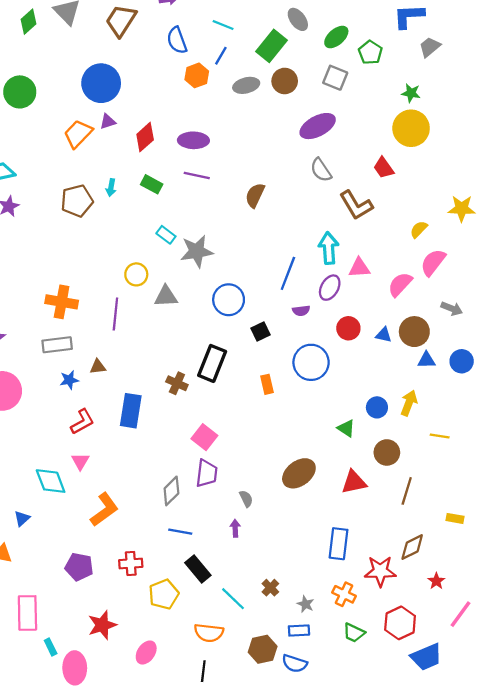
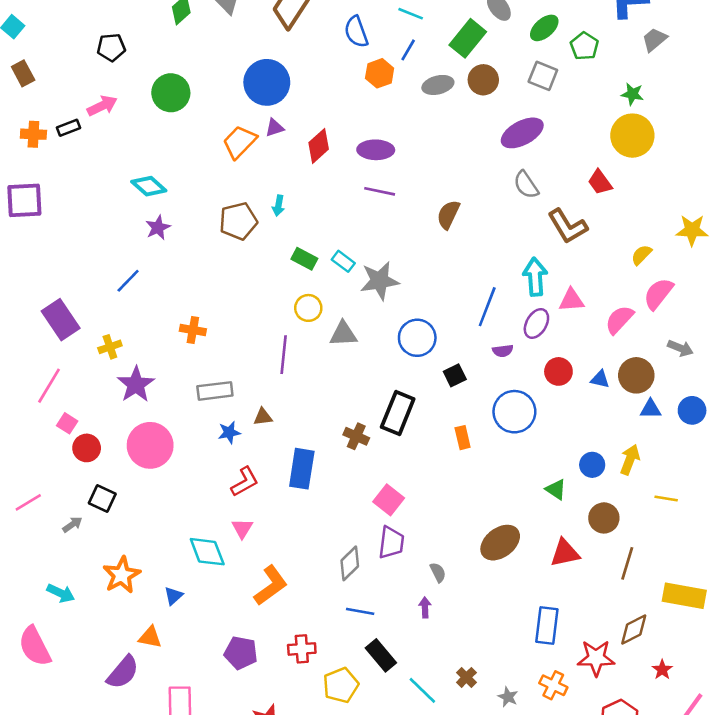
green rectangle: (152, 184) -> (304, 259), moved
orange cross: (62, 302) -> (193, 330), moved, size x0.7
yellow rectangle: (455, 518) -> (684, 596), size x2.0

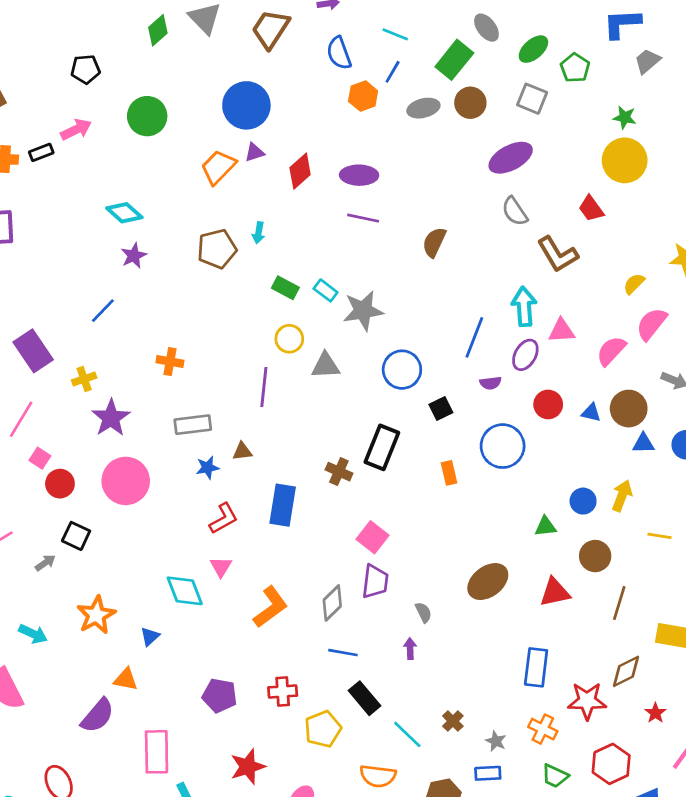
green triangle: (556, 489) -> (545, 527), turned -40
orange L-shape: (271, 585) -> (271, 607), moved

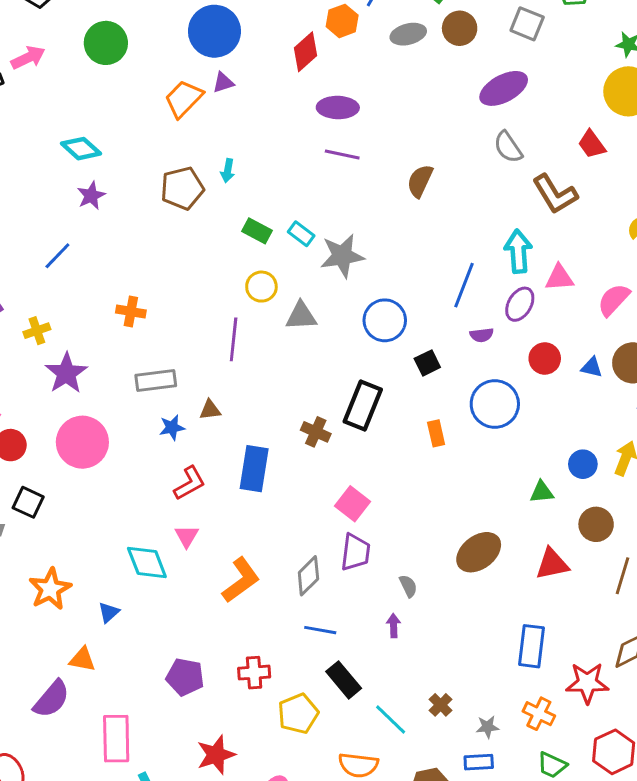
red diamond: (300, 171) -> (305, 52), moved
gray star: (496, 741) -> (487, 727), turned -30

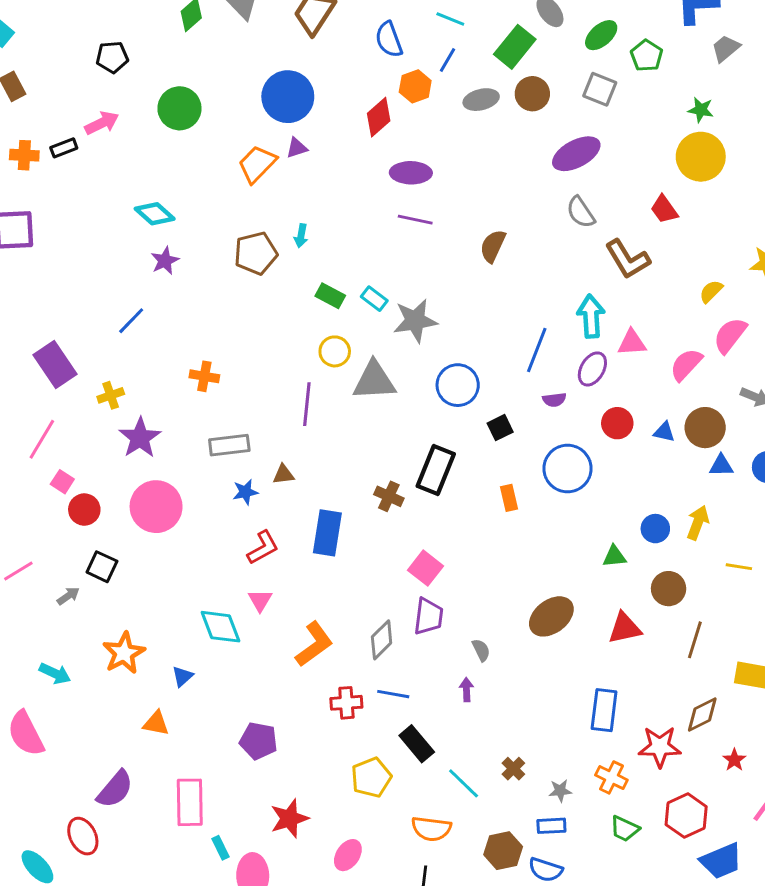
gray triangle: (301, 316) -> (374, 381), size x1.4
red cross: (254, 673) -> (346, 703), moved
purple semicircle: (52, 699) -> (115, 789), moved

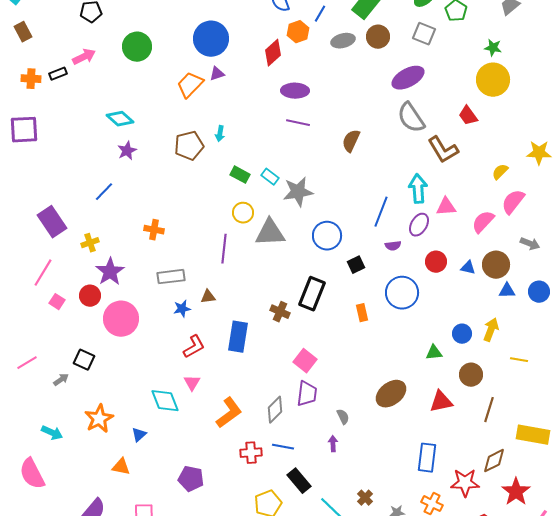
gray semicircle: (581, 212) -> (411, 118), size x1.4
red circle: (84, 510) -> (90, 296), moved
red star: (734, 760) -> (516, 492), size x1.8

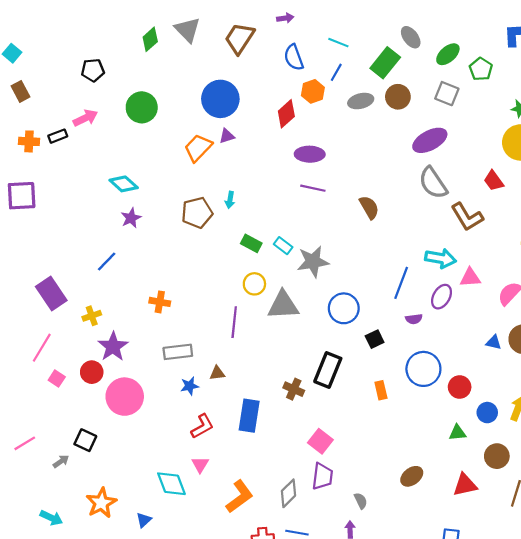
brown semicircle: (351, 141) -> (369, 207), turned 125
cyan arrow: (418, 189) -> (440, 258), turned 104
red circle: (436, 262) -> (460, 387), moved
brown ellipse: (391, 394) -> (412, 476), size x0.7

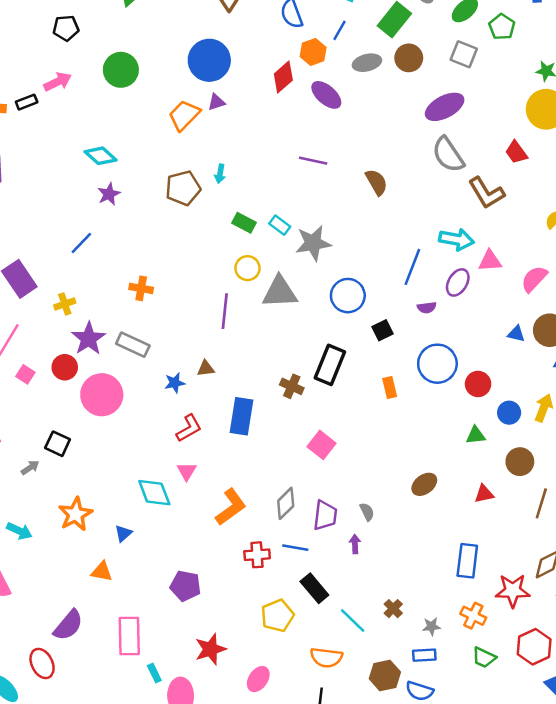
purple ellipse: (310, 154) -> (326, 95), moved, turned 40
gray rectangle: (178, 352) -> (133, 345), moved, turned 32
purple trapezoid: (322, 476) -> (325, 515), moved
red triangle: (465, 485) -> (484, 494), size x0.7

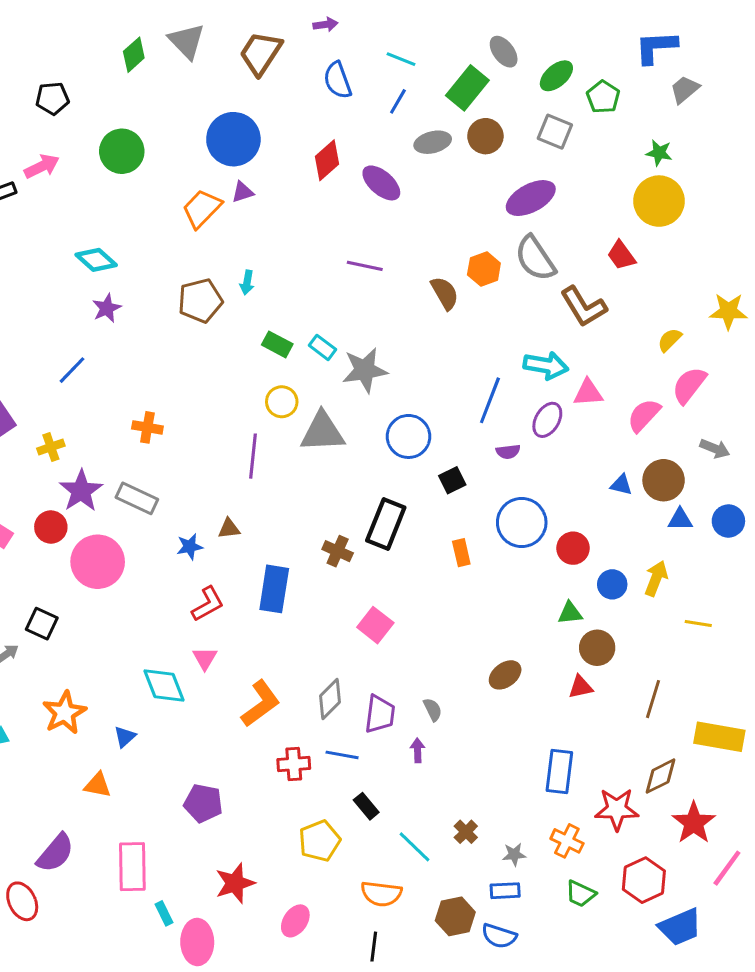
orange hexagon: (313, 52) -> (484, 269), moved
brown circle: (520, 462) -> (597, 648), moved
black rectangle: (314, 588) -> (366, 806), size x0.7

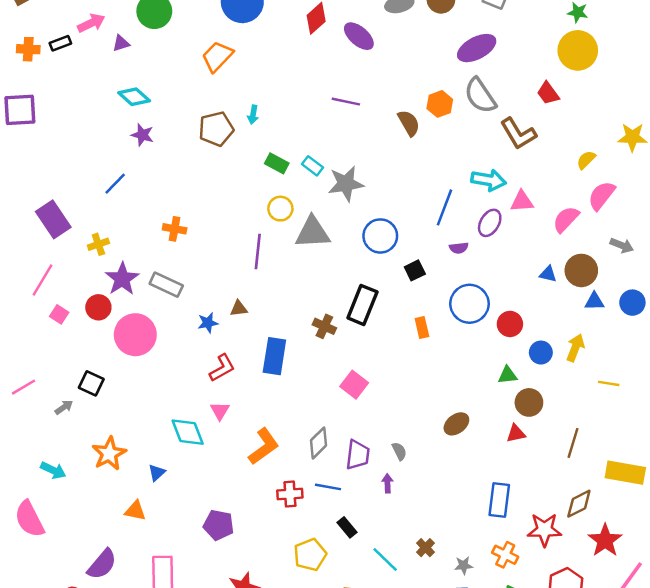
purple triangle: (242, 192) -> (121, 43), moved
purple star: (107, 308) -> (142, 135), turned -30

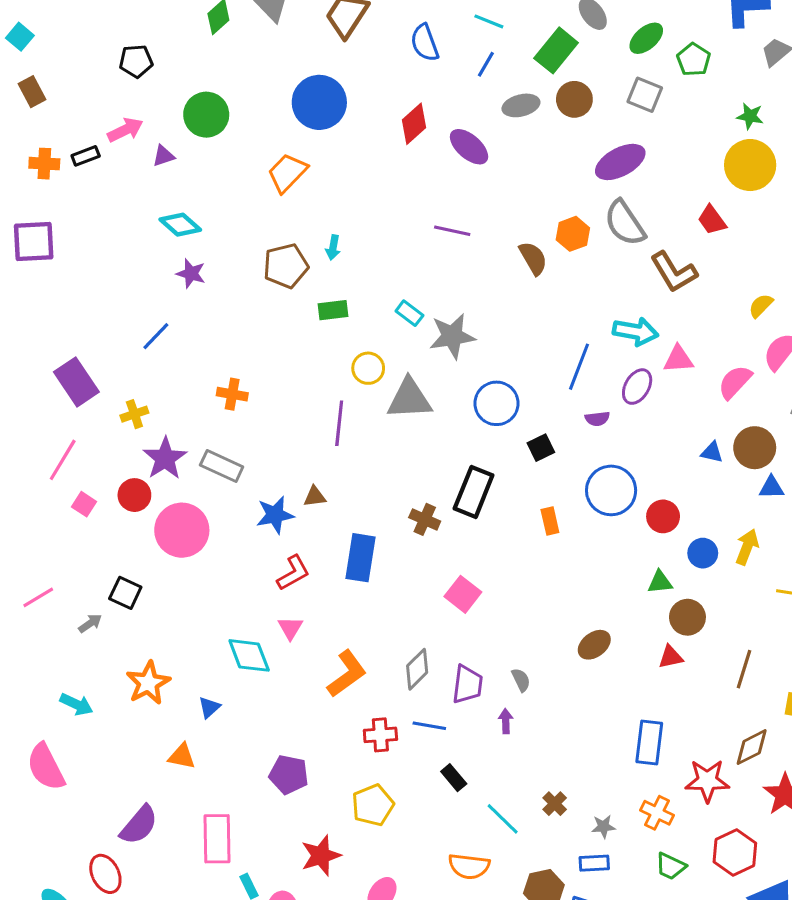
green rectangle: (277, 163) -> (333, 310), moved, turned -35
blue star: (208, 323) -> (275, 515), size x1.4
yellow pentagon: (310, 555) -> (373, 805), moved

